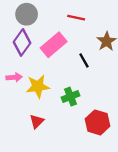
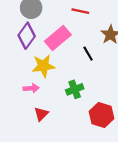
pink arrow: (14, 77) -> (31, 88), moved
yellow star: (38, 86) -> (43, 66), moved

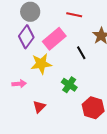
pink arrow: (31, 88) -> (19, 84), moved
green cross: (75, 89) -> (69, 85), turned -35

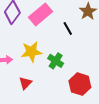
yellow star: (41, 64) -> (31, 52), moved

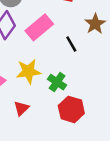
red hexagon: (80, 84) -> (71, 109), moved

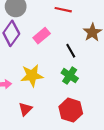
pink rectangle: (39, 27) -> (42, 36), size x0.7
green cross: (57, 82) -> (70, 76), moved

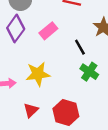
green cross: (70, 76) -> (89, 72), moved
red hexagon: (71, 110) -> (66, 113), moved

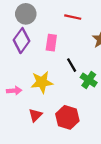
pink rectangle: (48, 31) -> (51, 43), turned -42
black line: (80, 47) -> (72, 65), moved

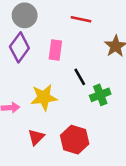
green cross: (89, 80) -> (100, 95), turned 35

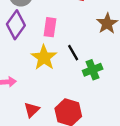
yellow star: (44, 97) -> (44, 58), moved, turned -30

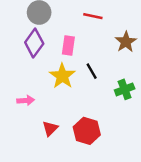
green cross: (93, 70) -> (125, 89), moved

